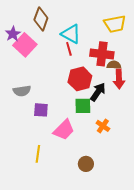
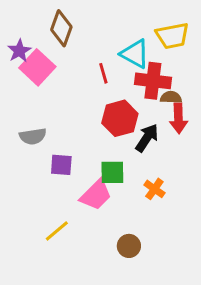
cyan triangle: (71, 34) -> (135, 54), moved
green square: (83, 106) -> (112, 172), moved
yellow line: (38, 154) -> (57, 231), turned 42

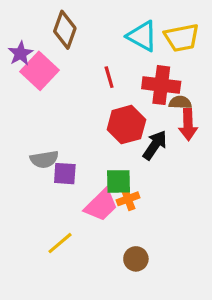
cyan triangle: (135, 54) -> (142, 36), moved
gray semicircle: (33, 136) -> (44, 159), moved
orange cross: (154, 189) -> (128, 199), moved, turned 35

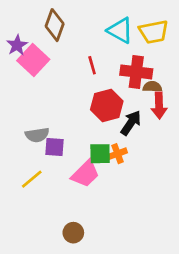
orange cross: (128, 199) -> (118, 154), moved
yellow line: (60, 243) -> (32, 179), moved
brown circle: (136, 259) -> (73, 233), moved

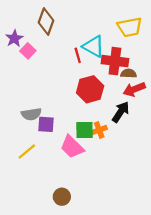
cyan triangle: (120, 30) -> (93, 46), moved
pink square: (33, 60) -> (28, 51), size x0.6
red arrow: (159, 105) -> (134, 89), turned 70
black arrow: (131, 123) -> (121, 112), moved
pink trapezoid: (85, 174) -> (72, 147), turned 90

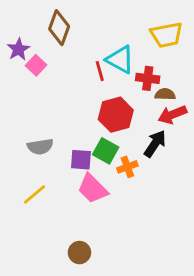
red cross: (115, 61) -> (148, 78), size x0.7
purple square: (46, 124) -> (81, 160), moved
green square: (84, 130) -> (106, 151), moved, turned 30

